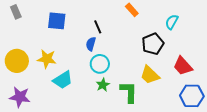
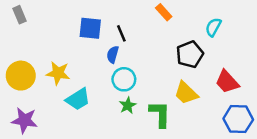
blue square: (57, 21) -> (90, 28), moved

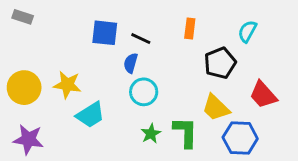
orange rectangle: (164, 12) -> (190, 28), moved, turned 49
gray rectangle: (19, 15) -> (23, 17), turned -49
black line: (121, 33) -> (141, 39), turned -42
green star: (128, 105) -> (151, 134), moved
blue hexagon: (238, 119) -> (240, 138), moved

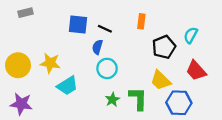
gray rectangle: (23, 17) -> (26, 13), moved, turned -32
cyan semicircle: (247, 31) -> (191, 35), moved

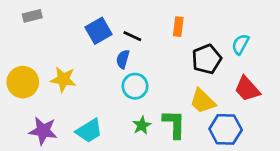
blue square: (78, 24) -> (98, 31), turned -36
cyan trapezoid: (67, 86) -> (89, 131), moved
purple star: (21, 104) -> (43, 131), moved

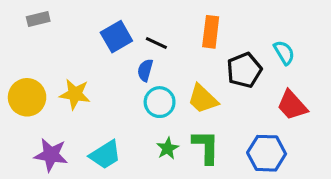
orange rectangle: (178, 27) -> (211, 32), size x1.4
cyan semicircle: (240, 44) -> (284, 53), turned 120
yellow trapezoid: (203, 101) -> (203, 99), moved

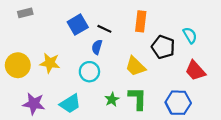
black pentagon: (244, 70) -> (163, 47), turned -30
cyan circle: (160, 102) -> (89, 72), moved

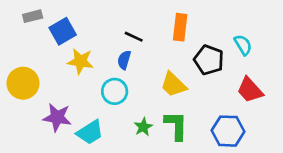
blue square: (78, 25) -> (63, 31), moved
yellow star: (50, 63) -> (80, 61), moved
purple star: (34, 104) -> (57, 117), moved

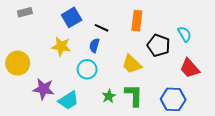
blue square: (63, 31) -> (72, 17), moved

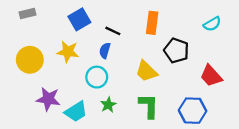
cyan semicircle: (185, 34) -> (212, 24), moved, turned 91
yellow circle: (18, 63) -> (30, 60), moved
green star: (109, 96) -> (108, 105), moved

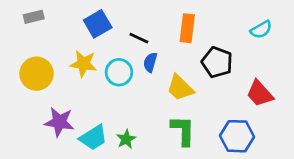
blue semicircle: (105, 51) -> (150, 62), moved
cyan circle: (97, 77) -> (119, 72), moved
green star: (108, 105) -> (126, 139), moved

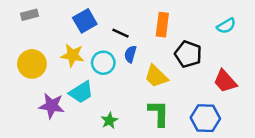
cyan trapezoid: (93, 138) -> (81, 92), moved

